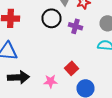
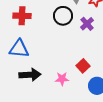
purple cross: (76, 26) -> (87, 24), turned 32

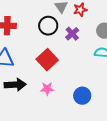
red square: (83, 66) -> (47, 60), moved, size x1.5

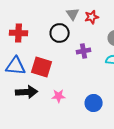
purple cross: (72, 34) -> (84, 51), moved, turned 32
red square: (47, 60) -> (42, 67), moved, turned -30

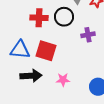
red cross: (19, 33) -> (39, 18), moved

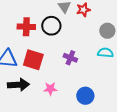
purple cross: (88, 35) -> (70, 58), moved, turned 32

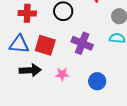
red cross: (26, 27) -> (27, 13), moved
purple cross: (70, 58) -> (82, 43), size x1.5

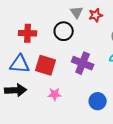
black arrow: (30, 70) -> (16, 90), moved
pink star: (62, 74) -> (55, 94), moved

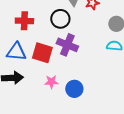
purple cross: (83, 63) -> (67, 45), moved
blue circle: (98, 101) -> (74, 89), moved

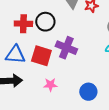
black circle: (60, 19) -> (45, 22), moved
blue circle: (74, 89) -> (88, 92), moved

